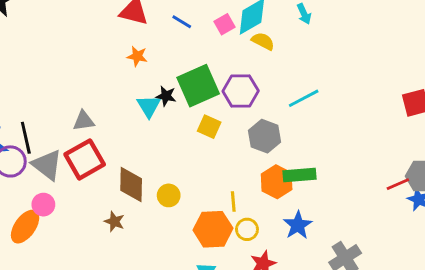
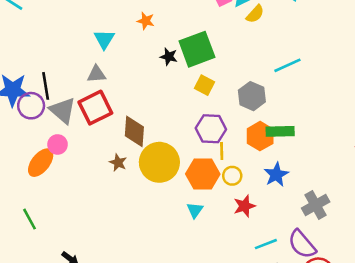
yellow semicircle: (263, 41) -> (255, 14), turned 102
purple hexagon: (241, 91) -> (211, 129), moved
cyan triangle: (149, 106) -> (104, 39), moved
yellow circle: (169, 195) -> (159, 162), moved, size x2.0

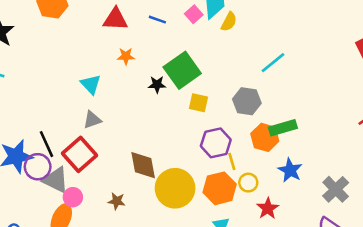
red square: (95, 108) -> (80, 154), moved
gray triangle: (63, 110) -> (56, 180), moved
brown star: (118, 163) -> (117, 201), moved

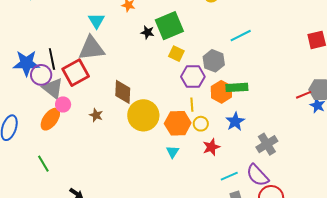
gray triangle: (92, 120) -> (91, 48), size x1.8
purple hexagon: (216, 143) -> (193, 77), moved

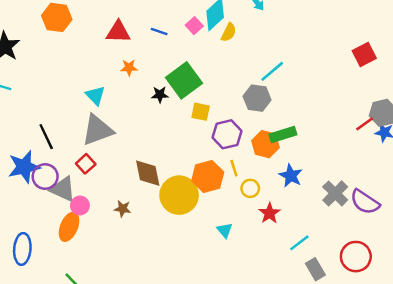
black line: (52, 59) -> (46, 137), moved
gray hexagon: (214, 61) -> (257, 98), moved
red square: (76, 73) -> (86, 164), size x0.6
orange hexagon: (178, 123) -> (208, 177), moved
purple semicircle: (257, 175) -> (365, 202), moved

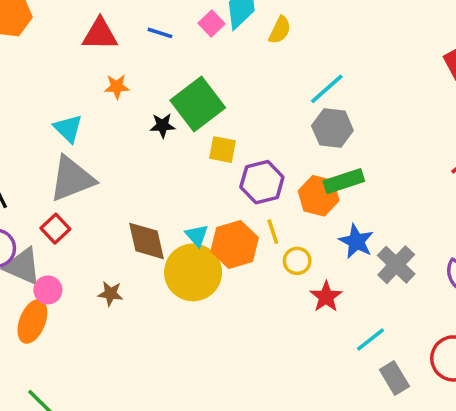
yellow semicircle: (229, 32) -> (280, 30), moved
gray hexagon: (257, 98) -> (332, 128), moved
gray cross: (335, 193) -> (396, 265), moved
cyan triangle: (225, 230) -> (197, 235), moved

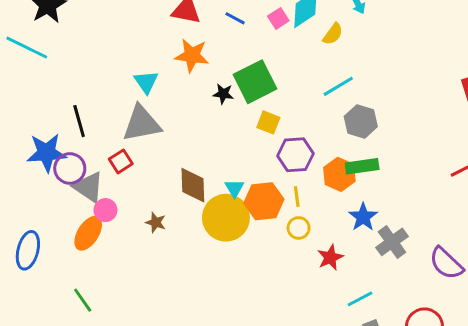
orange star: (117, 87) -> (192, 55), size x1.6
cyan line: (327, 89) -> (338, 86), moved
yellow circle: (297, 261) -> (299, 228), moved

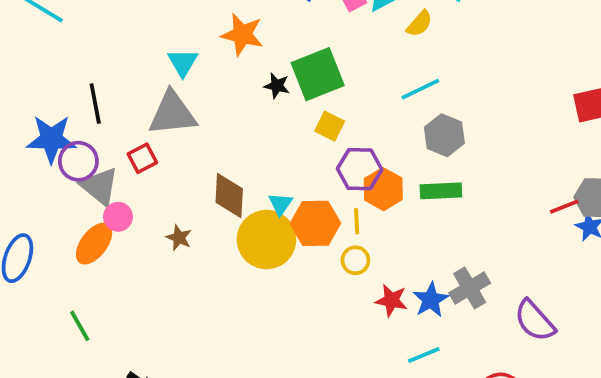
orange hexagon: (339, 174) -> (383, 189), moved
blue star: (363, 217) -> (431, 300), moved
red star: (330, 257) -> (391, 300), turned 30

